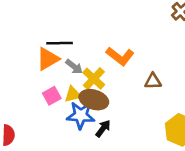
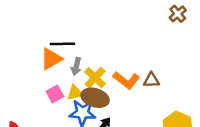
orange L-shape: (120, 56) -> (126, 80), moved
gray arrow: (74, 67) -> (76, 66), turned 66

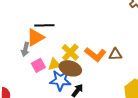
gray arrow: (76, 66) -> (25, 49), moved

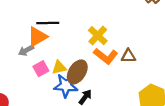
gray arrow: (25, 49) -> (26, 50), turned 48
yellow cross: (70, 52) -> (98, 36), moved
brown ellipse: (70, 68) -> (77, 72), turned -75

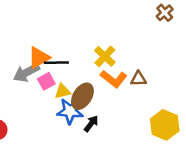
black line: (48, 23) -> (56, 63), moved
gray arrow: (26, 50) -> (26, 73), size x1.5
pink square: (41, 69) -> (46, 81), moved

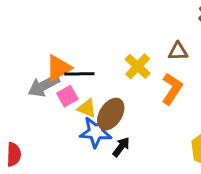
orange L-shape: (114, 79) -> (172, 89), moved, turned -95
brown triangle: (139, 79) -> (178, 51), moved
yellow triangle: (63, 91) -> (87, 108), turned 35

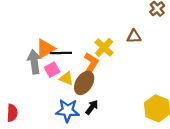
gray arrow: (44, 86) -> (34, 62), turned 110
orange L-shape: (172, 89) -> (91, 64), moved
blue star: (96, 132) -> (68, 111), moved

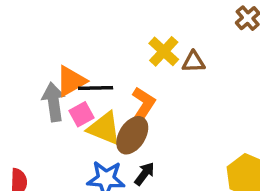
brown triangle: (134, 36) -> (193, 62), moved
yellow cross: (104, 47) -> (164, 51), moved
yellow triangle: (66, 78) -> (104, 128), size x1.5

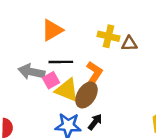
yellow cross: (164, 51) -> (108, 36), turned -30
orange triangle: (71, 81) -> (52, 30), moved
gray arrow: (54, 102) -> (31, 72), turned -70

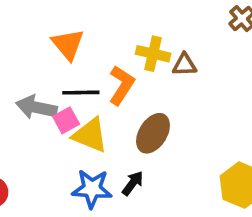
orange triangle: (52, 30) -> (68, 44), turned -40
orange L-shape: (94, 74) -> (122, 85), moved
brown ellipse: (86, 95) -> (153, 133), moved

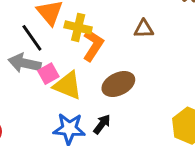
yellow cross: (153, 54) -> (78, 27), moved
black line: (81, 93) -> (32, 38), moved, turned 56
brown ellipse: (153, 133) -> (118, 84), turned 32

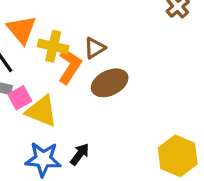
brown triangle: (144, 29) -> (95, 48), moved, turned -30
brown ellipse: (118, 84) -> (110, 83), moved

